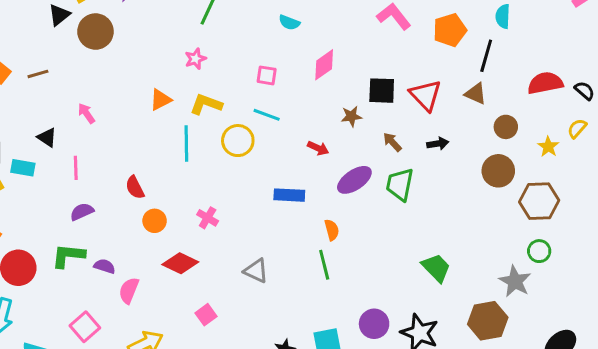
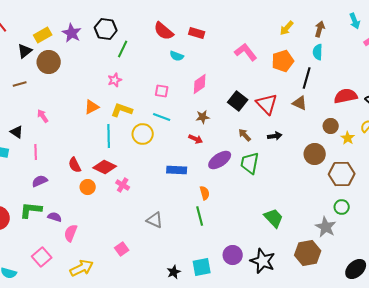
brown line: (38, 74) -> (20, 84), moved
black square: (382, 91) -> (238, 101), turned 36
brown star: (351, 116) -> (203, 117), moved
brown circle: (506, 127) -> (331, 126), moved
red diamond: (180, 263) -> (105, 167), moved

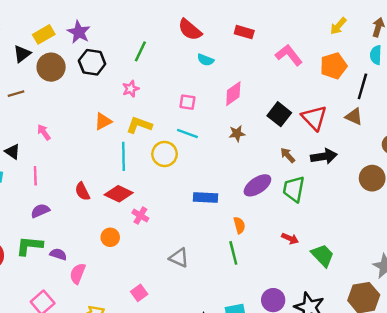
black hexagon: (106, 29) -> (92, 62), moved
red rectangle: (197, 33) -> (244, 32), moved
black arrow: (275, 136) -> (324, 156), size x1.5
red arrow: (196, 139) -> (290, 239), moved
orange circle: (88, 187) -> (110, 237), moved

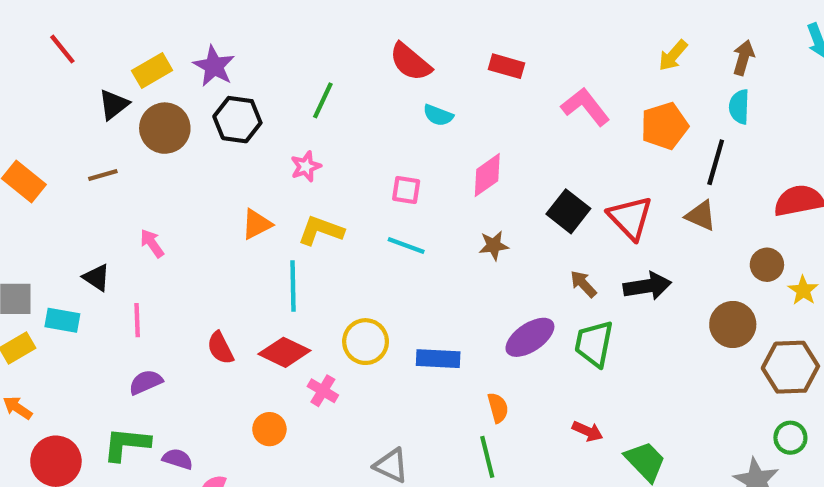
yellow circle: (165, 154) -> (366, 342), moved

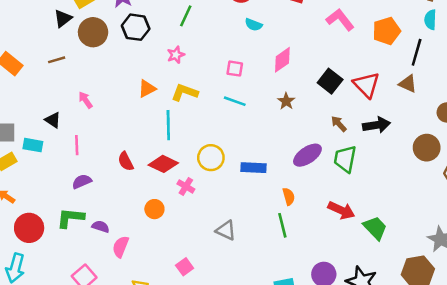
brown star: (494, 246) -> (286, 101), turned -30
red arrow: (588, 431) -> (341, 210), size x1.5

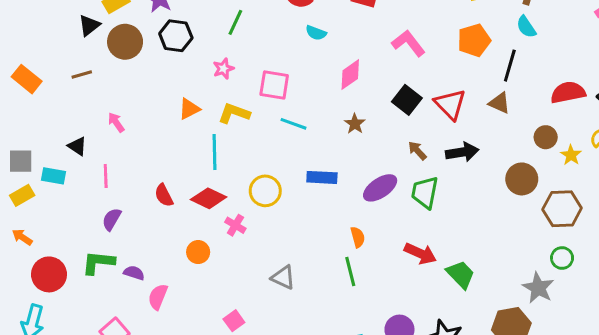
pink L-shape: (340, 20) -> (408, 43), moved
cyan semicircle: (430, 20) -> (526, 27), turned -36
pink square: (235, 69) -> (274, 85), moved, size x1.5
blue rectangle: (254, 168) -> (322, 177), moved
purple semicircle: (82, 181) -> (112, 219), turned -36

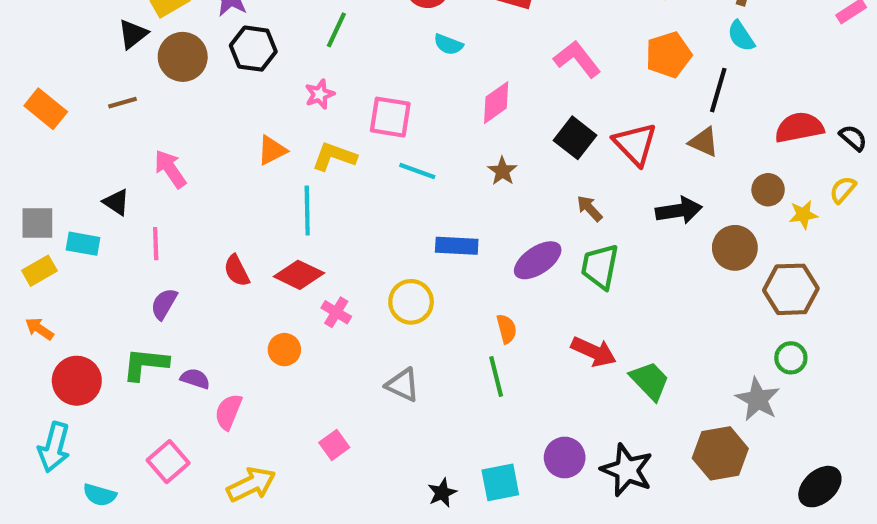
pink arrow: (116, 122) -> (170, 169), size x1.4
black arrow: (462, 152) -> (679, 210), moved
yellow star: (571, 155) -> (803, 215), turned 30
yellow circle: (265, 191) -> (411, 302), moved

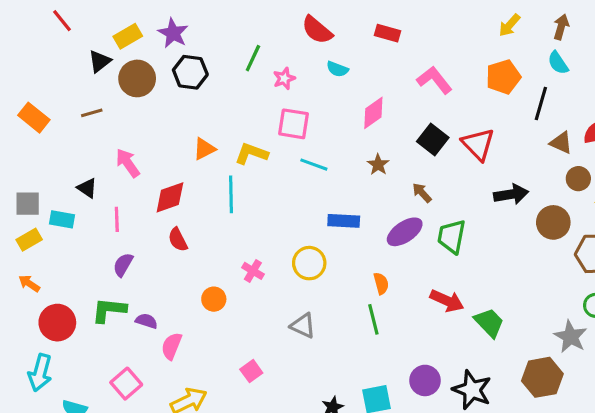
pink star: (320, 94) -> (284, 78), moved
brown triangle: (704, 142) -> (561, 143), moved
brown arrow: (590, 208) -> (422, 193), moved
red diamond: (299, 275) -> (170, 197), moved, turned -45

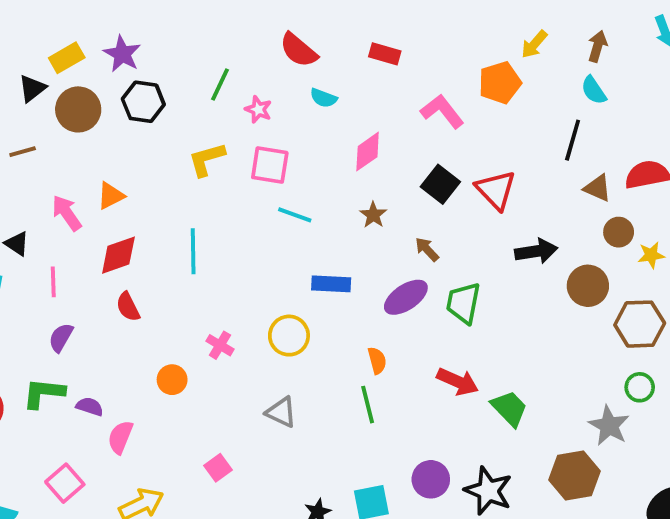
orange pentagon: (503, 77) -> (500, 83), moved
pink star: (284, 78) -> (258, 109), turned -30
orange triangle: (204, 149) -> (111, 196), moved
yellow L-shape: (251, 154) -> (207, 159), moved, turned -36

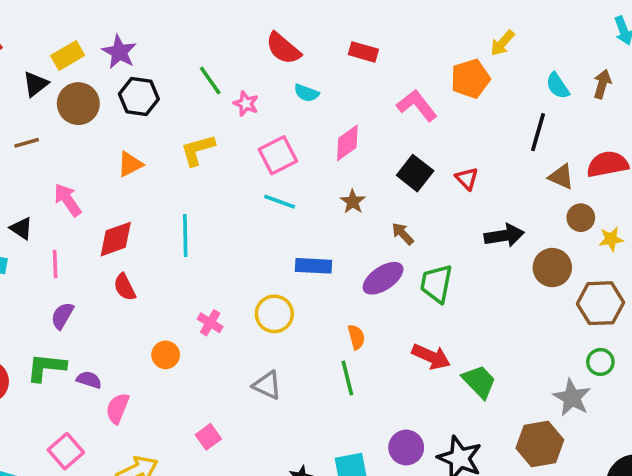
brown arrow: (597, 46) -> (602, 84), moved
green line: (220, 85) -> (210, 80), turned -60
pink square: (270, 165) -> (278, 155), moved, turned -36
red triangle: (496, 190) -> (467, 178), size x0.6
orange triangle: (111, 196) -> (130, 164), moved

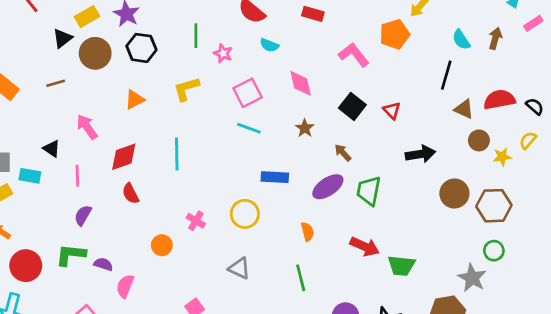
green line: (210, 80) -> (196, 36), turned 35
pink diamond: (347, 143) -> (301, 83), turned -68
brown circle: (552, 268) -> (454, 193), moved
green line: (347, 378) -> (301, 278), moved
green trapezoid: (479, 382) -> (401, 266), turned 140

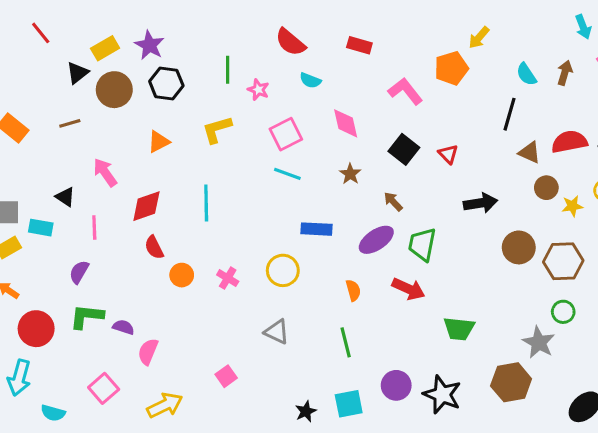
purple semicircle: (83, 215) -> (79, 272), moved
orange circle: (162, 245) -> (182, 275), moved
red arrow: (365, 247) -> (408, 289), moved

